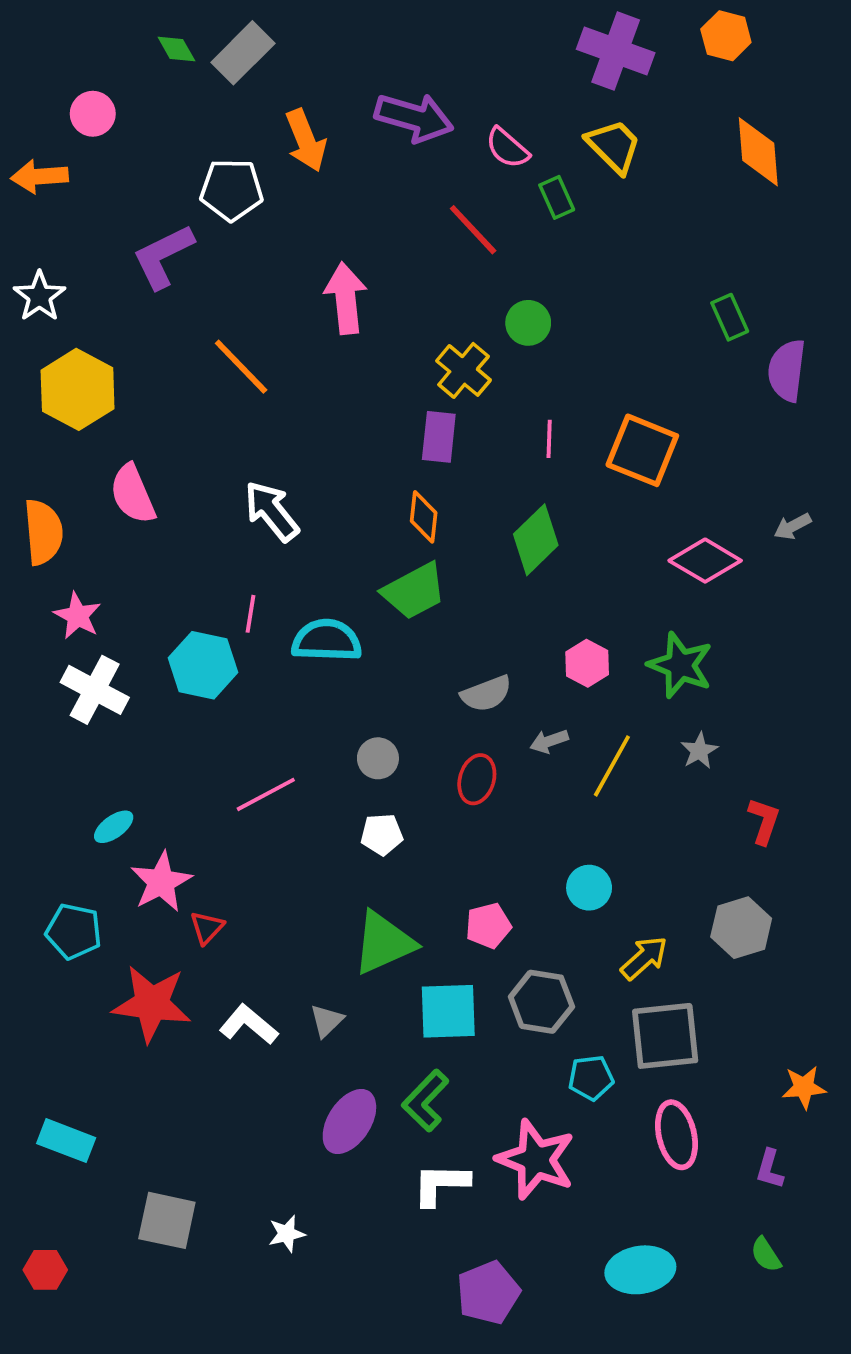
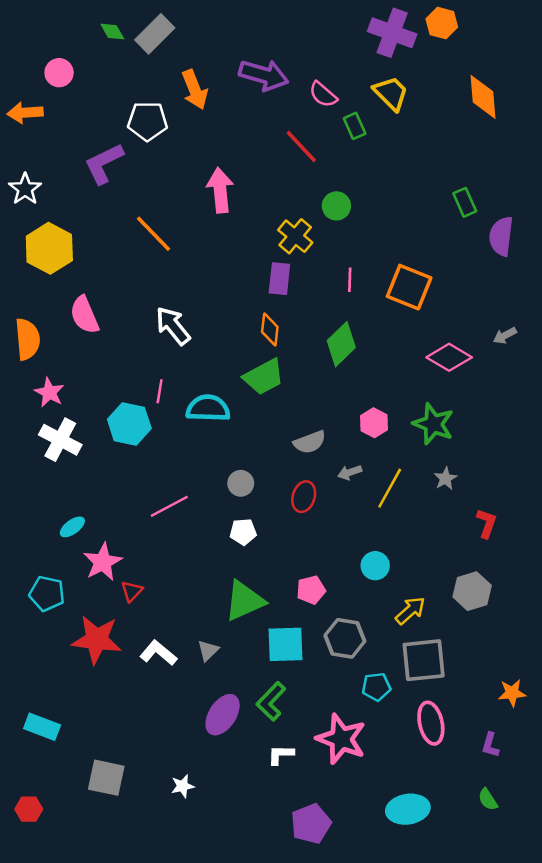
orange hexagon: (726, 36) -> (442, 23), moved
white L-shape: (441, 1184) -> (281, 755), size x0.7

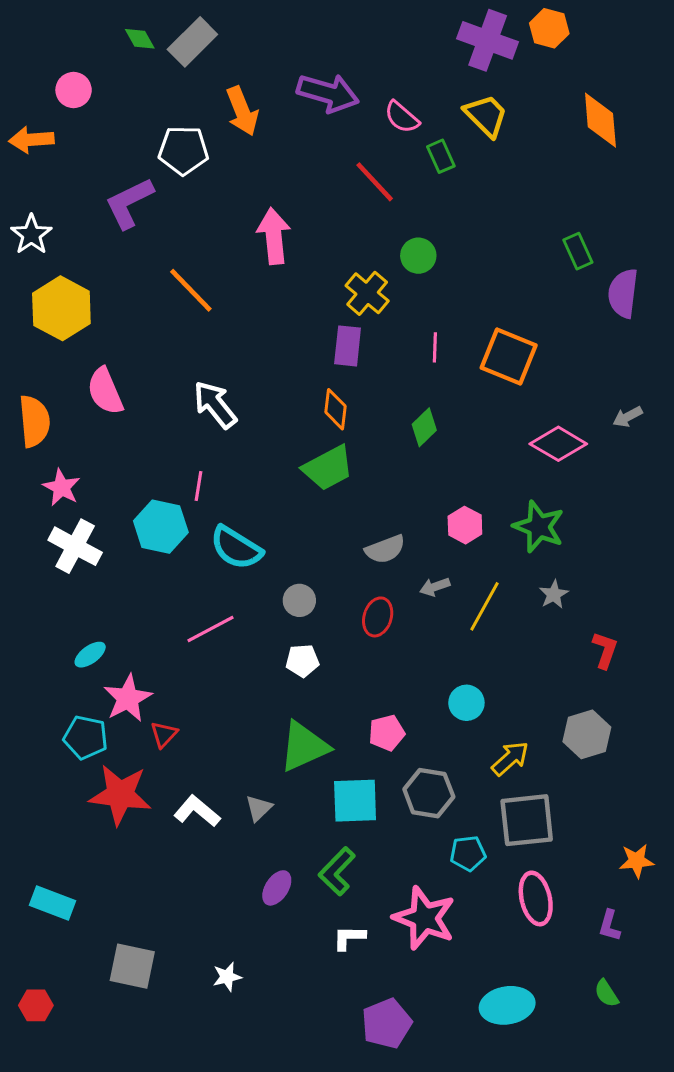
green diamond: (341, 344) -> (424, 427), size x0.7
cyan semicircle: (208, 408) -> (236, 548), moved, turned -150
cyan pentagon: (47, 594) -> (86, 737), moved
purple ellipse: (223, 715) -> (277, 888), size x0.7

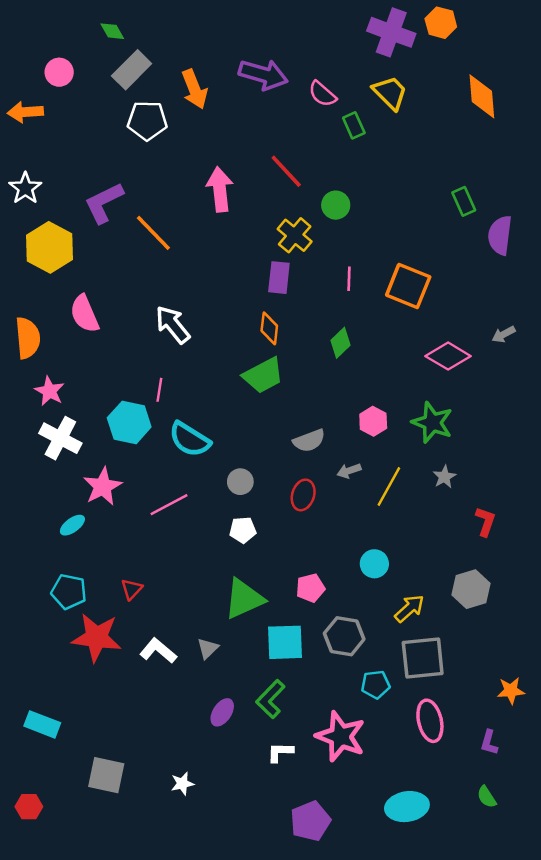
gray rectangle: (192, 42) -> (132, 70), moved
red line: (375, 182) -> (286, 171), moved
purple L-shape: (129, 203) -> (104, 203), moved
pink star: (128, 698) -> (103, 486), moved

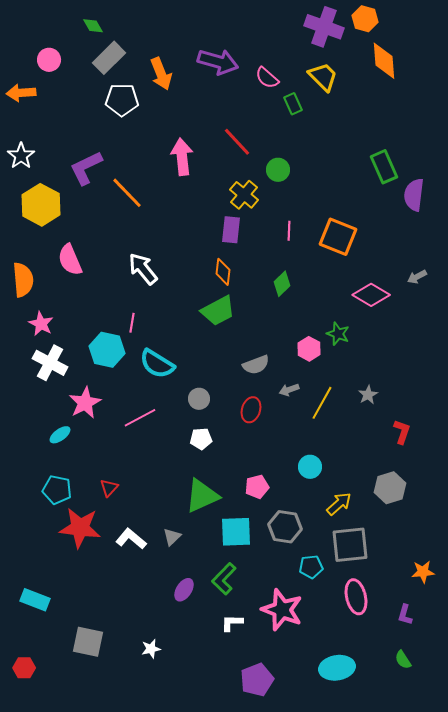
orange diamond: (482, 96) -> (384, 61), moved
green rectangle: (464, 201) -> (384, 167), size x1.4
green star: (432, 422) -> (338, 334), moved, size x0.7

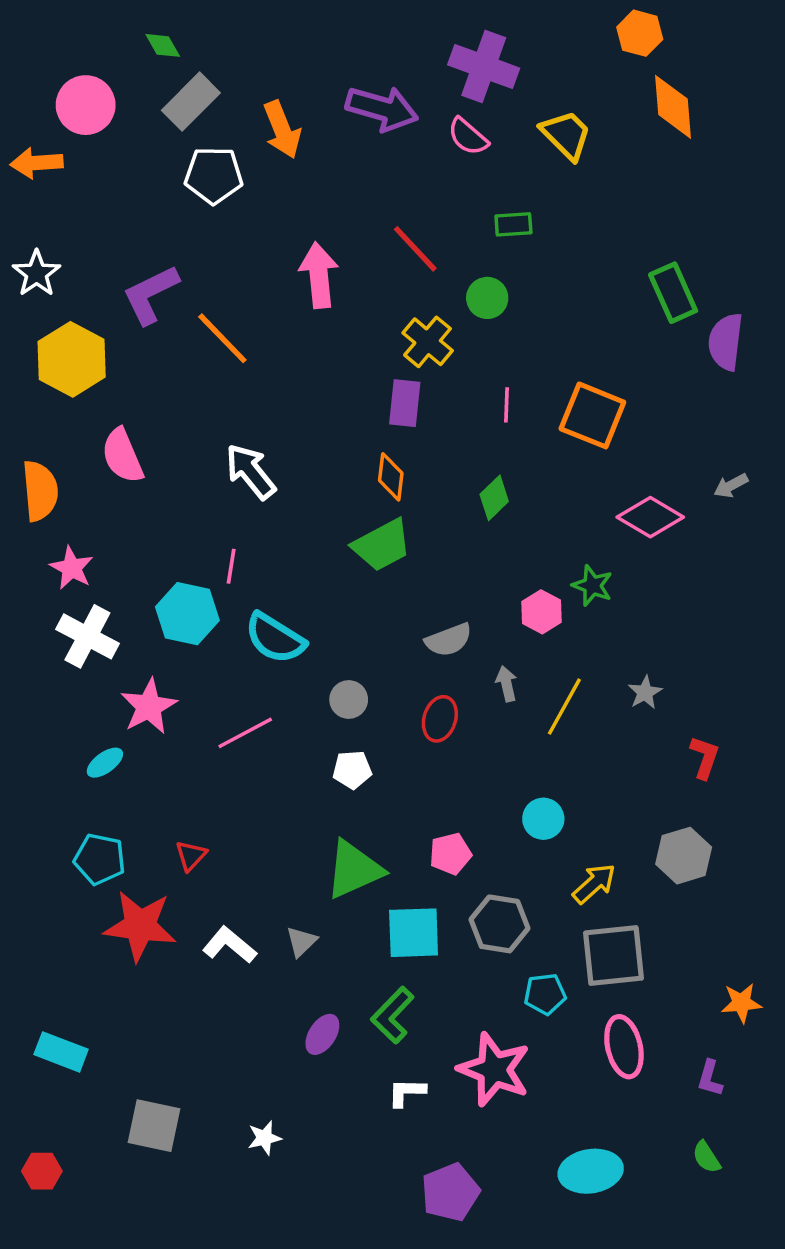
purple cross: (324, 27) -> (484, 66), moved
pink circle: (49, 60) -> (86, 105), size x1.4
green rectangle: (293, 104) -> (513, 224), moved, turned -70
gray arrow: (289, 390) -> (506, 684), turned 96

